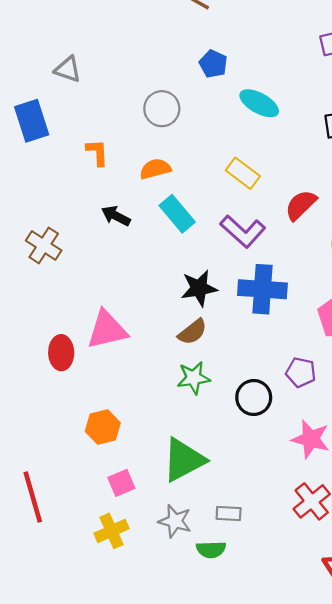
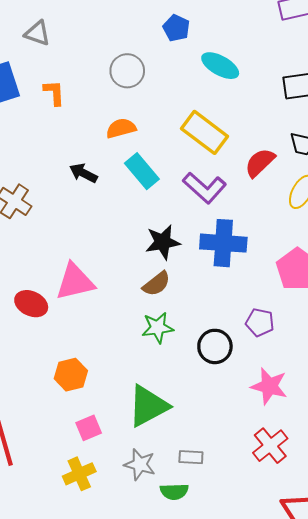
orange L-shape: (97, 152) -> (54, 93), moved
yellow rectangle: (243, 173) -> (204, 132), size x1.4
red ellipse: (61, 353) -> (31, 304), turned -64

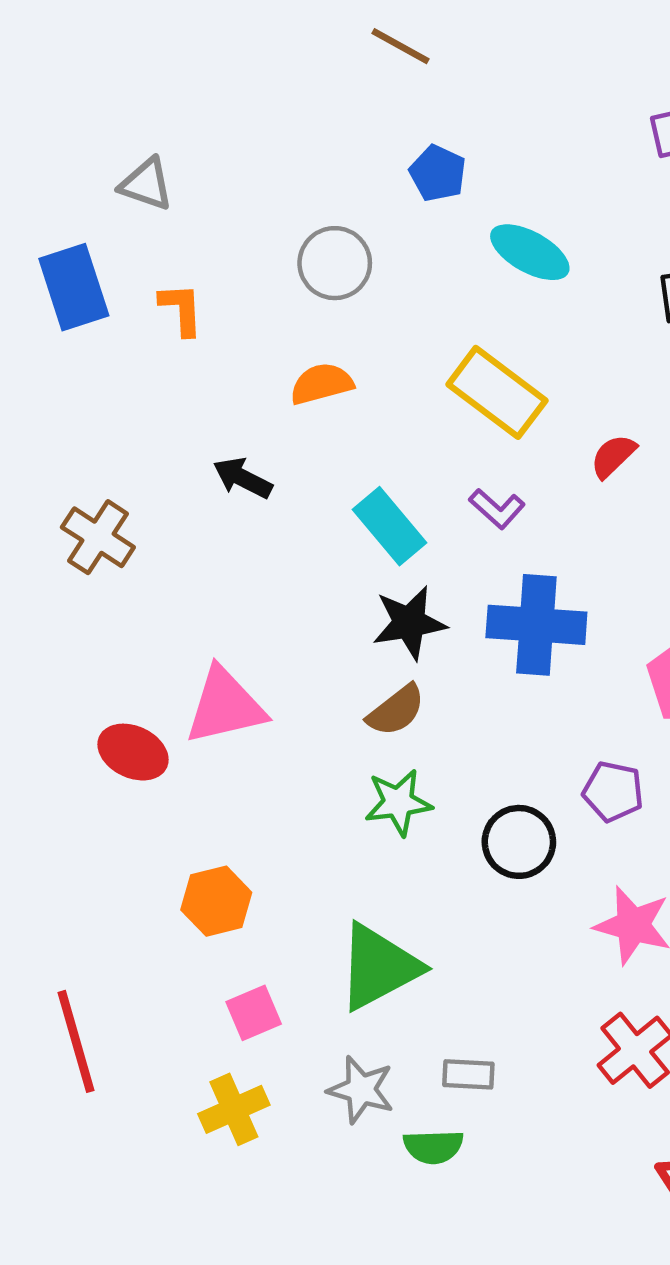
red semicircle: (260, 163) -> (613, 456), size x0.7
cyan rectangle: (142, 171) -> (390, 526), moved
purple L-shape: (204, 188) -> (497, 509), size x0.6

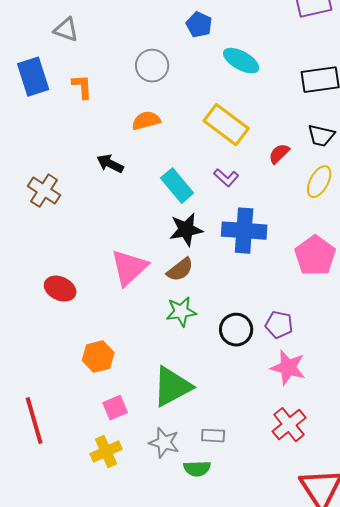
pink triangle: (225, 706) -> (129, 268), moved, turned -30
purple pentagon: (613, 792) -> (279, 325), moved

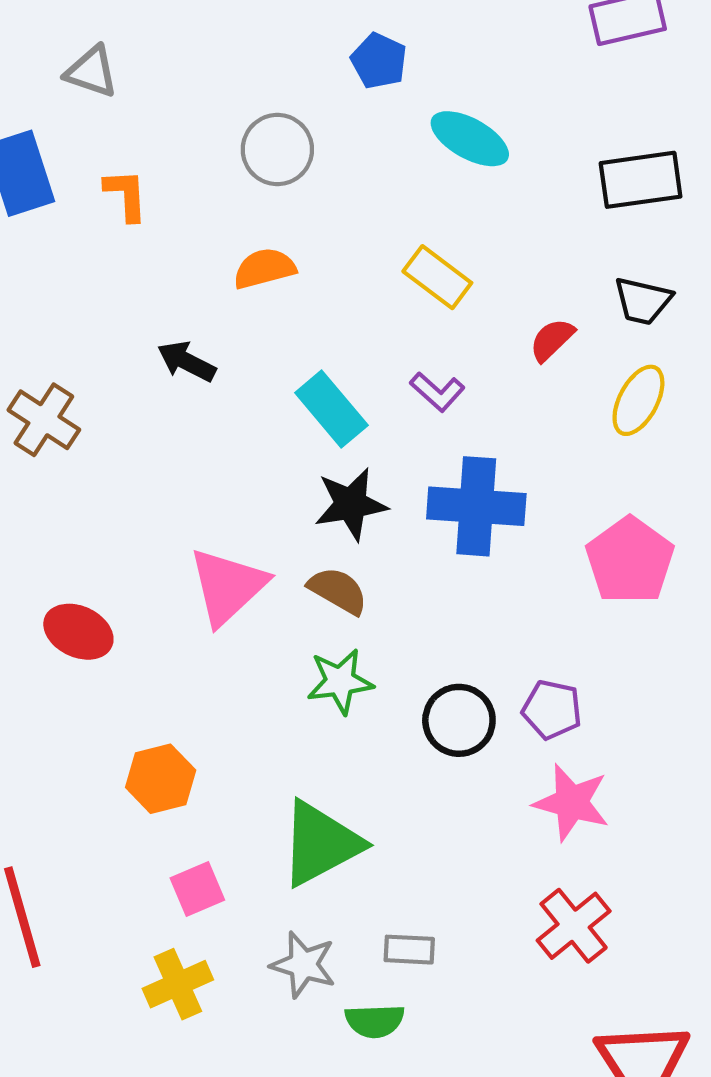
yellow rectangle: (226, 125) -> (437, 277), size x0.7
brown semicircle: (180, 270) -> (338, 591), turned -112

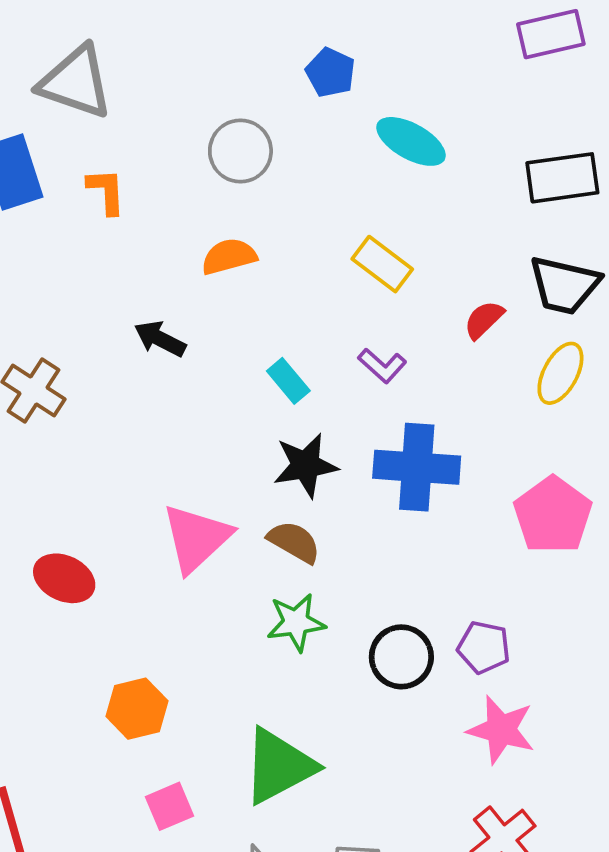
gray triangle: (91, 72) -> (76, 82), size x1.6
black trapezoid: (643, 301) -> (564, 285), size x1.4
cyan rectangle: (331, 409) -> (288, 381), size x0.7

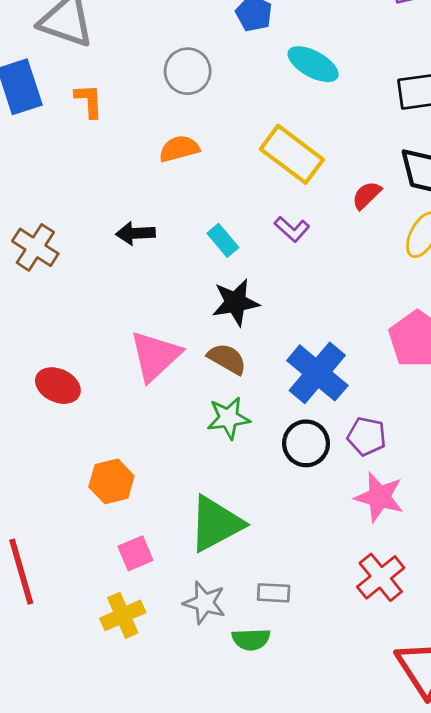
yellow rectangle: (382, 264) -> (292, 154), size x1.4
black arrow: (160, 339) -> (135, 233), moved, turned -30
blue cross: (417, 467) -> (317, 373), moved, turned 36

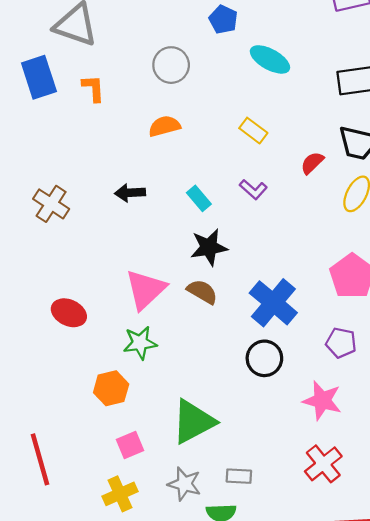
yellow rectangle: (292, 154) -> (253, 131), size x0.6
green star: (228, 418) -> (140, 343), moved
purple pentagon: (367, 436) -> (341, 343), moved

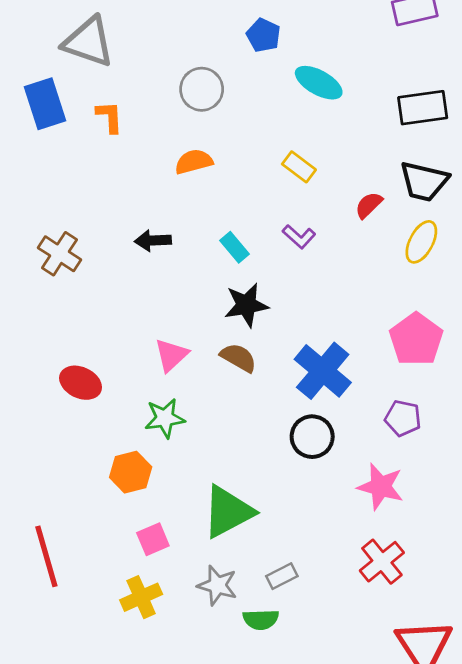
pink triangle: (146, 289) -> (171, 355), size x0.7
gray rectangle: (239, 476) -> (282, 576), turned -30

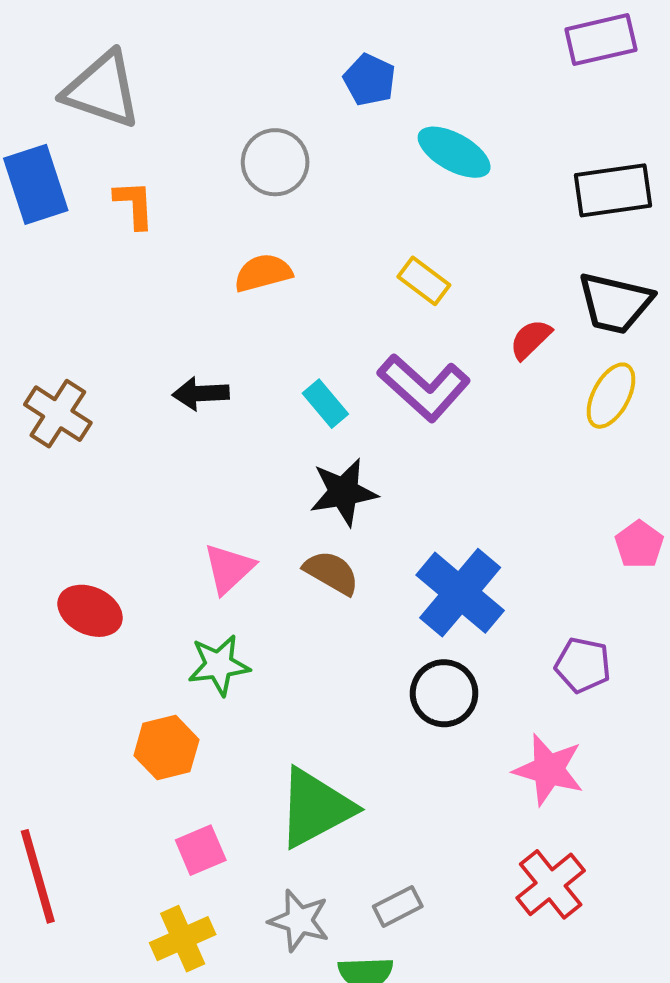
purple L-shape: (299, 237) -> (424, 388), size x1.8
pink pentagon: (416, 339) -> (639, 544), moved, size x0.6

